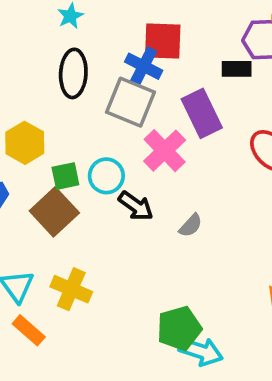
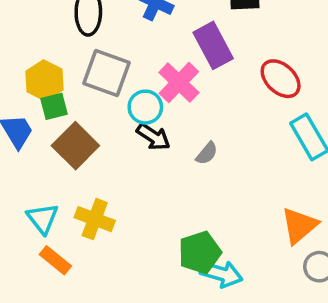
gray square: (131, 102) -> (106, 73), moved
green square: (65, 176) -> (54, 106), moved
cyan circle: (106, 176) -> (145, 107), moved

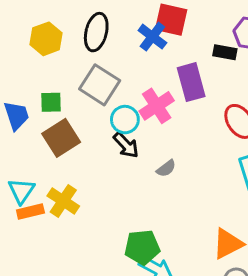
yellow hexagon: (44, 80) -> (46, 39), moved
orange rectangle: (55, 260) -> (30, 211), moved, turned -65

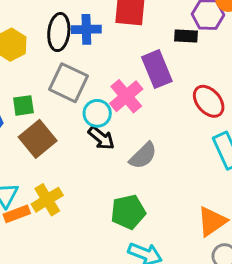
blue cross: (152, 37) -> (86, 29), moved, turned -32
gray semicircle: (166, 168) -> (143, 156), size x1.5
yellow cross: (63, 201) -> (47, 200), turned 32
green pentagon: (142, 247) -> (128, 212), moved

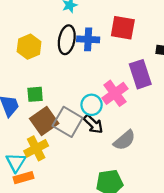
gray square: (69, 83) -> (68, 122), moved
yellow cross: (47, 200) -> (36, 148), moved

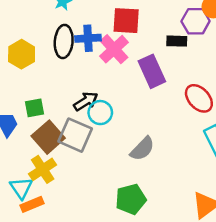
pink cross: (115, 93) -> (114, 49), moved
black arrow: (93, 124) -> (86, 101), moved, turned -70

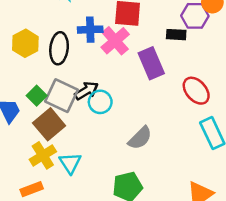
black ellipse: (64, 41) -> (59, 48), moved
green square: (35, 108) -> (37, 96), turned -36
gray square: (75, 135) -> (62, 96), moved
cyan triangle: (21, 188) -> (70, 163), moved

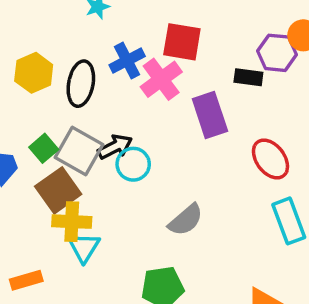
blue cross: (90, 30) -> (127, 61), turned -30
yellow cross: (43, 155) -> (72, 222), moved, turned 30

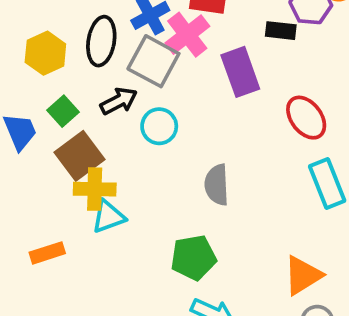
yellow hexagon: (34, 73) -> (45, 53), moved
black arrow: (115, 147) -> (119, 101), moved
gray square: (79, 151) -> (153, 61), moved
gray semicircle: (186, 220) -> (217, 185), turned 129
cyan triangle: (84, 247) -> (108, 217), turned 40

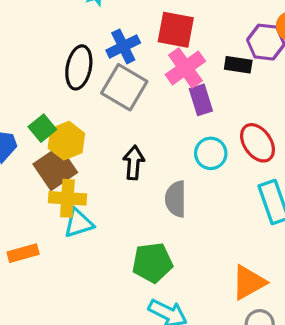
pink cross: (187, 35) -> (185, 68), moved
yellow hexagon: (45, 53) -> (66, 141), moved
purple rectangle: (240, 72) -> (201, 100), size x0.7
black arrow: (119, 101) -> (134, 163), moved, turned -60
cyan circle: (159, 126) -> (211, 153), moved

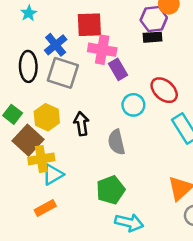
black rectangle: (238, 65) -> (153, 37), moved
pink cross: (185, 68) -> (102, 50), turned -32
yellow hexagon: (66, 141) -> (47, 117), moved
orange rectangle: (23, 253) -> (45, 208), moved

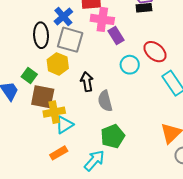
yellow hexagon: (47, 117) -> (58, 64), moved
brown square: (28, 140) -> (43, 97), turned -30
gray semicircle: (116, 142) -> (105, 101), moved
cyan arrow: (129, 223) -> (94, 160), moved, turned -60

